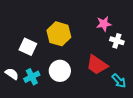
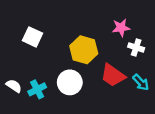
yellow hexagon: (59, 34) -> (84, 50), moved
white square: (28, 47) -> (32, 37), moved
cyan arrow: (119, 81) -> (141, 82), moved

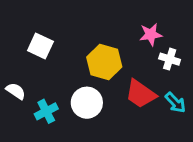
white semicircle: (14, 86) -> (16, 91), moved

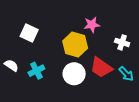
pink star: (151, 34) -> (92, 25), moved
white circle: (87, 103) -> (74, 74), moved
cyan cross: (46, 111) -> (36, 71), moved

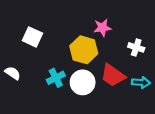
cyan cross: (36, 71) -> (56, 78), moved
cyan arrow: (126, 74) -> (141, 82), turned -42

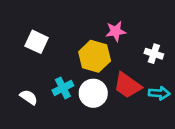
white semicircle: (13, 73) -> (29, 97), moved

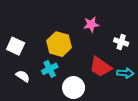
white square: (37, 42) -> (16, 46), moved
yellow hexagon: (95, 56) -> (59, 44), moved
white circle: (93, 93) -> (74, 88), moved

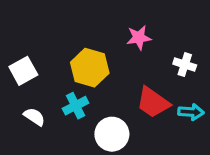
white square: (16, 46) -> (23, 71), turned 36

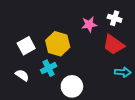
white cross: (185, 65) -> (115, 18), moved
white square: (23, 71) -> (26, 46), moved
red trapezoid: (153, 102) -> (114, 45), moved

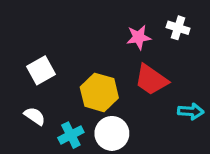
yellow hexagon: (58, 44) -> (99, 92), moved
red trapezoid: (114, 45) -> (151, 80), moved
cyan cross: (49, 68) -> (71, 135), moved

